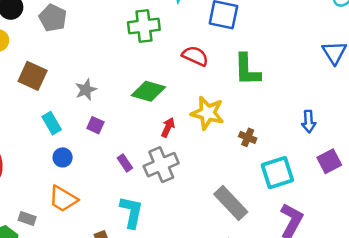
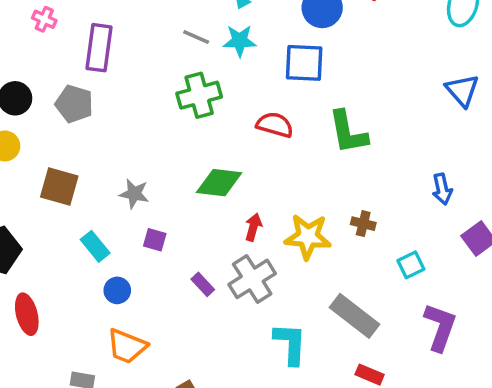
gray star: (86, 90) -> (134, 194), turned -30
yellow star: (208, 113) -> (308, 237), moved
cyan square: (277, 173) -> (411, 265), size x0.6
cyan L-shape: (131, 212) -> (290, 344), moved

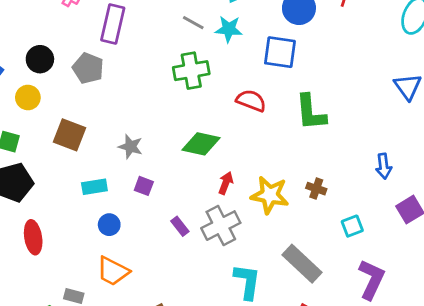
cyan rectangle: (95, 246) -> (94, 187), turned -65

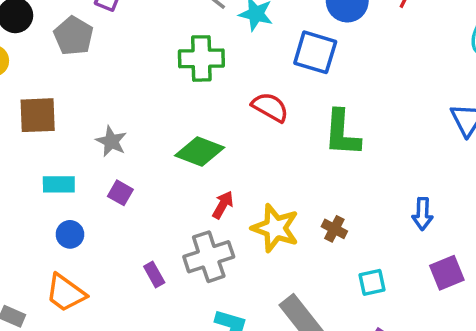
brown square: (69, 135) -> (38, 115), turned -32
purple rectangle: (180, 226) -> (154, 274), moved

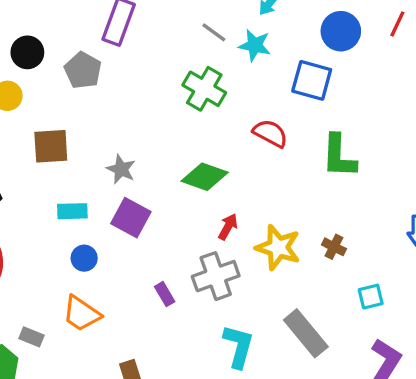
green cross: (201, 58) -> (204, 89), turned 33
purple square: (120, 193) -> (131, 218), size x1.6

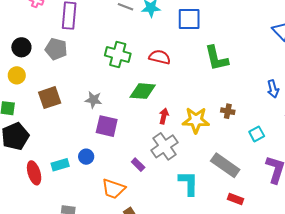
green cross: (204, 89) -> (118, 54), moved
red semicircle: (270, 133) -> (160, 57), moved
cyan rectangle: (72, 211) -> (60, 165), moved
orange trapezoid: (81, 314) -> (113, 189), moved

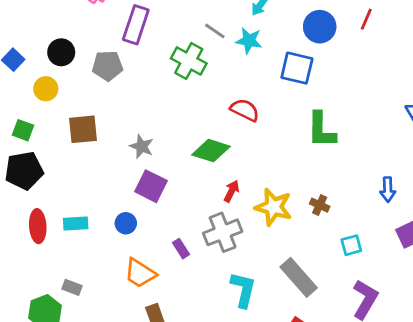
gray pentagon: (56, 49) -> (108, 66), turned -30
green cross: (118, 54) -> (189, 61), moved
blue circle: (86, 157) -> (126, 223), moved

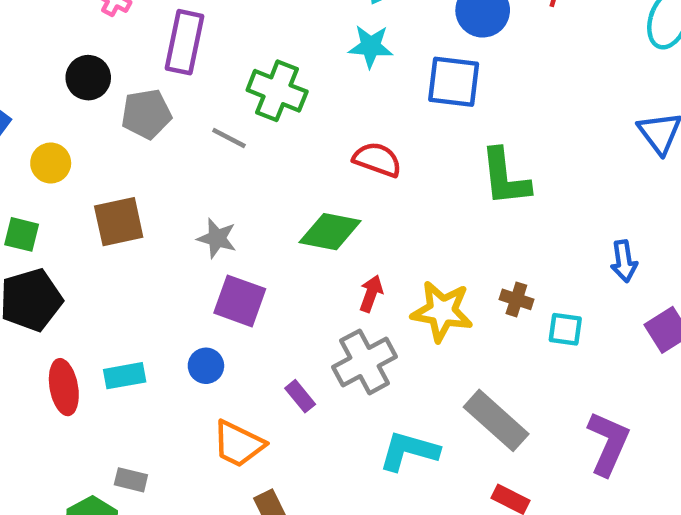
gray line: (215, 31) -> (229, 138), moved
black circle: (61, 52) -> (88, 78), moved
cyan square: (351, 245) -> (565, 329), moved, turned 30
cyan L-shape: (243, 290) -> (409, 451), turned -81

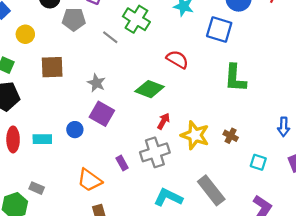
cyan square: (565, 329) -> (258, 162), moved
blue circle: (206, 366) -> (75, 130), moved

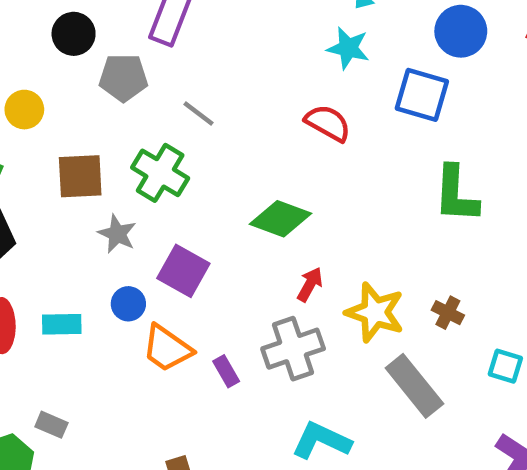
green cross: (136, 19) -> (160, 173), moved
red semicircle: (177, 59) -> (328, 123), moved
gray star: (96, 83) -> (117, 234), moved
orange trapezoid: (90, 180) -> (167, 348), moved
gray rectangle: (211, 190) -> (414, 386), moved

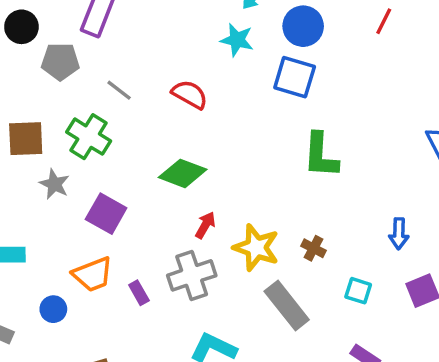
blue circle: (461, 31) -> (303, 26), moved
red semicircle: (328, 123) -> (190, 94), moved
blue circle: (128, 304) -> (53, 309), moved
orange trapezoid: (167, 348) -> (93, 274), turned -57

